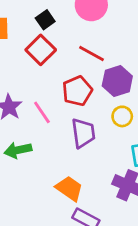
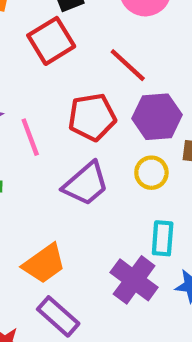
purple trapezoid: (83, 133) -> (86, 184), turned 44
orange trapezoid: (69, 188) -> (44, 264), turned 96

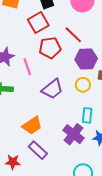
red pentagon: (92, 117) -> (50, 48), moved

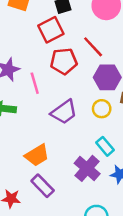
cyan rectangle: (87, 115) -> (105, 146), turned -49

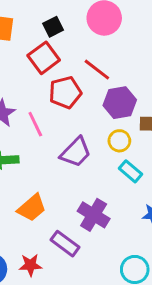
cyan rectangle: (105, 146) -> (131, 171), moved
orange trapezoid: (37, 155) -> (32, 208), moved
purple cross: (87, 168) -> (94, 215), moved

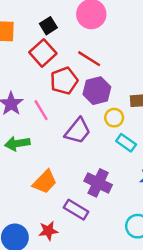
purple hexagon: (120, 103) -> (97, 91), moved

